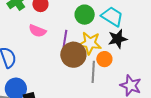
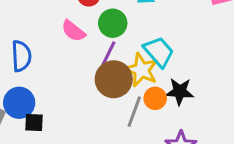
green circle: (85, 15) -> (113, 23), moved
cyan trapezoid: (112, 16) -> (159, 52), moved
black star: (118, 39) -> (180, 91), moved

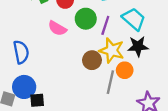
cyan trapezoid: (159, 52) -> (134, 19), moved
purple line: (108, 54) -> (105, 25), moved
brown circle: (114, 79) -> (92, 60), size x0.7
black star: (180, 91) -> (138, 46), moved

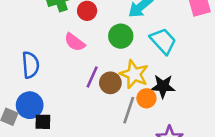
green circle: (86, 19) -> (121, 36), moved
purple line: (105, 25) -> (92, 77), moved
black star: (138, 46) -> (163, 86), moved

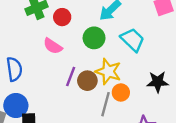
black star: (163, 86) -> (158, 82), moved

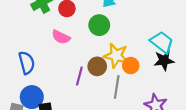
cyan trapezoid: (132, 40) -> (162, 42), moved
purple line: (71, 76) -> (79, 76), moved
orange circle: (121, 93) -> (131, 66), moved

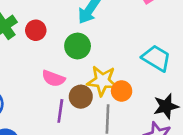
pink semicircle: (61, 37) -> (53, 78), moved
black star: (164, 60) -> (166, 106), moved

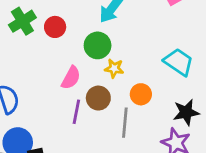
pink semicircle: (53, 78) -> (71, 78), turned -85
yellow star: (102, 81) -> (114, 68), moved, size x0.6

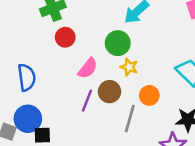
red circle: (55, 27) -> (65, 37), moved

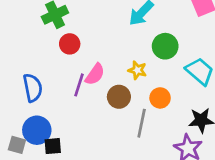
green circle: (118, 43) -> (165, 46), moved
purple line: (87, 101) -> (79, 85), moved

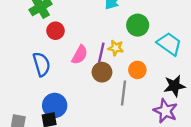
purple line: (79, 85) -> (101, 53), moved
blue semicircle: (33, 88) -> (41, 64), moved
blue circle: (37, 130) -> (55, 105), moved

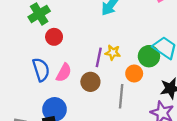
green circle: (138, 25) -> (149, 56), moved
pink semicircle: (80, 55) -> (64, 73), moved
brown circle: (102, 72) -> (90, 82), moved

